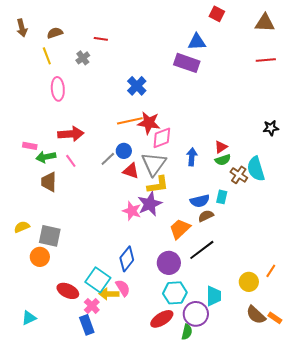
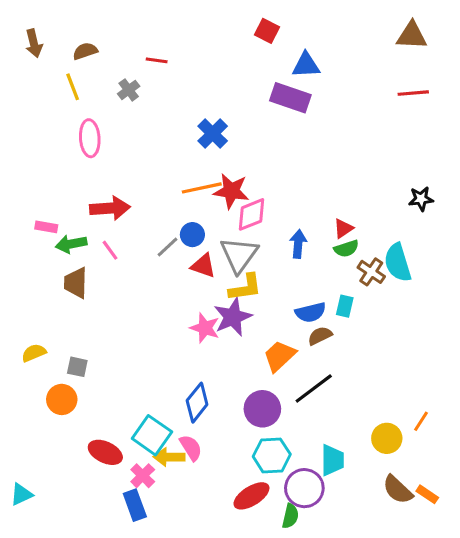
red square: (217, 14) -> (267, 31), moved
gray square: (50, 236) -> (77, 367), size x0.6
cyan triangle: (29, 318) -> (21, 494), moved

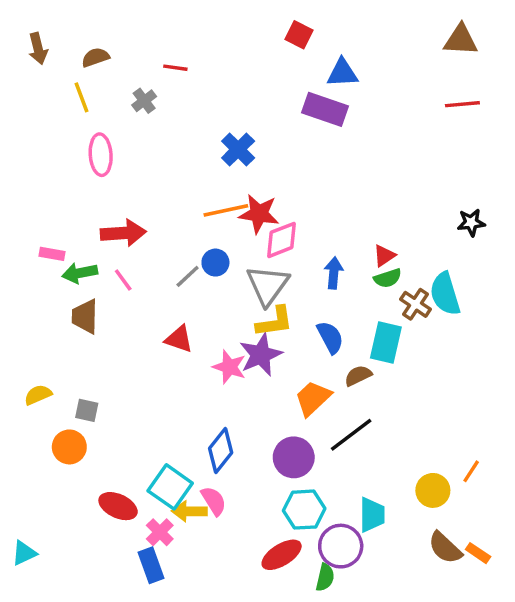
red triangle: (203, 266) -> (179, 339), moved
cyan rectangle: (345, 306) -> (386, 343), size x1.6
blue semicircle: (311, 312) -> (330, 337), moved, turned -104

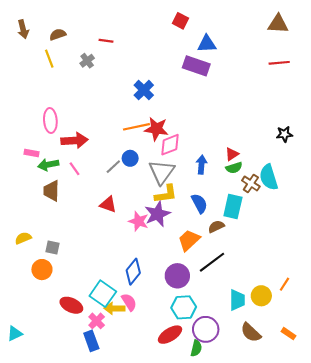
pink ellipse: (101, 155) -> (50, 121), moved
cyan trapezoid: (372, 515) -> (237, 300), moved
brown semicircle: (445, 548) -> (251, 332), moved

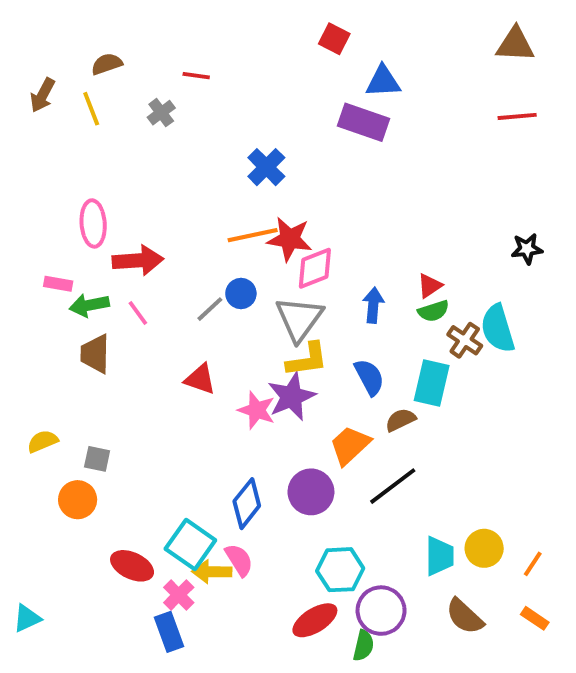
brown arrow: (23, 29) -> (43, 95), moved, turned 42
purple circle: (177, 276) -> (311, 492), moved
orange line: (284, 284) -> (533, 564), moved

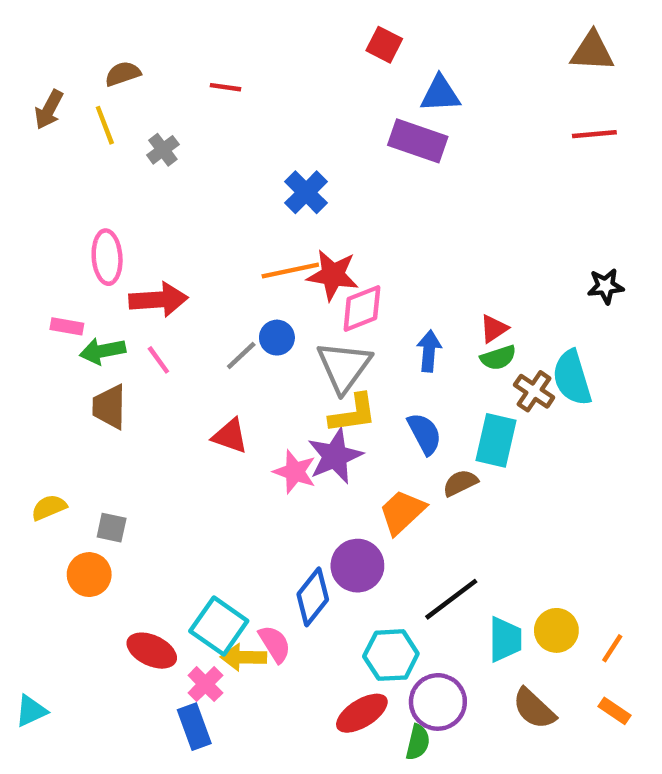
gray cross: (161, 113) -> (163, 150), moved
black line: (393, 486) -> (451, 599), moved
blue diamond: (247, 504) -> (313, 597), moved

